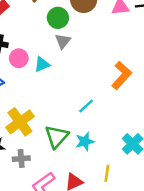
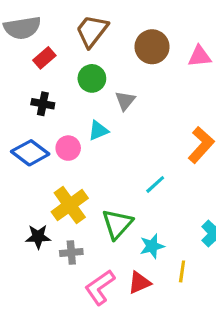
green circle: (58, 18) -> (92, 78), moved
pink circle: (19, 58) -> (68, 148), moved
cyan star: (85, 141) -> (152, 246), moved

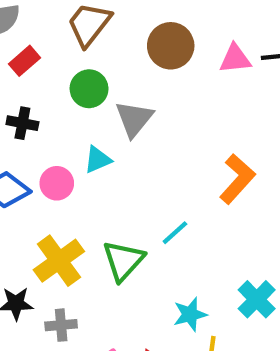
gray triangle: (125, 101) -> (134, 119), size x1.4
green triangle: (117, 224) -> (123, 261), moved
cyan star: (152, 246) -> (190, 314), moved

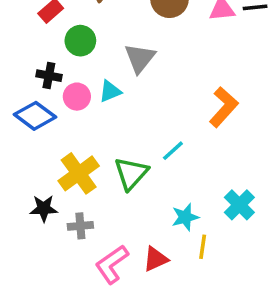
green circle: (89, 89) -> (80, 41), moved
black cross: (22, 123) -> (49, 76), moved
pink circle: (57, 183) -> (77, 97), moved

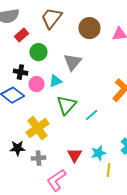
green triangle: (131, 173) -> (66, 105), moved
red triangle: (156, 259) -> (74, 155), moved, turned -35

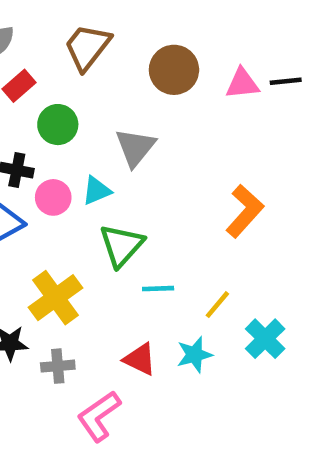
cyan line: (91, 115) -> (158, 289), moved, turned 40
red triangle: (74, 155) -> (140, 359), turned -35
yellow line: (108, 170) -> (217, 305), moved, turned 32

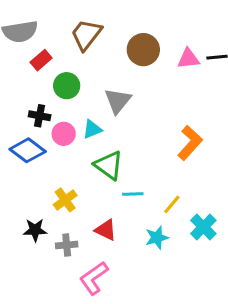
green triangle: (122, 245) -> (109, 165), turned -36
yellow cross: (55, 298) -> (65, 200), size x0.7
red triangle: (140, 359) -> (106, 230), moved

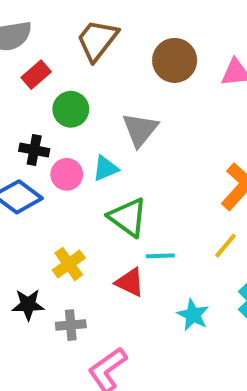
yellow line: (172, 204) -> (226, 246), moved
red triangle: (106, 230) -> (130, 282), moved
cyan star: (157, 238) -> (193, 315), turned -30

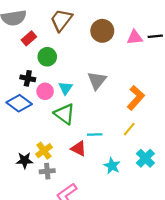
gray triangle: (140, 130) -> (97, 81), moved
cyan triangle: (105, 168) -> (66, 88), turned -32
green triangle: (128, 217) -> (64, 114), moved
yellow cross: (69, 264) -> (44, 151), moved

